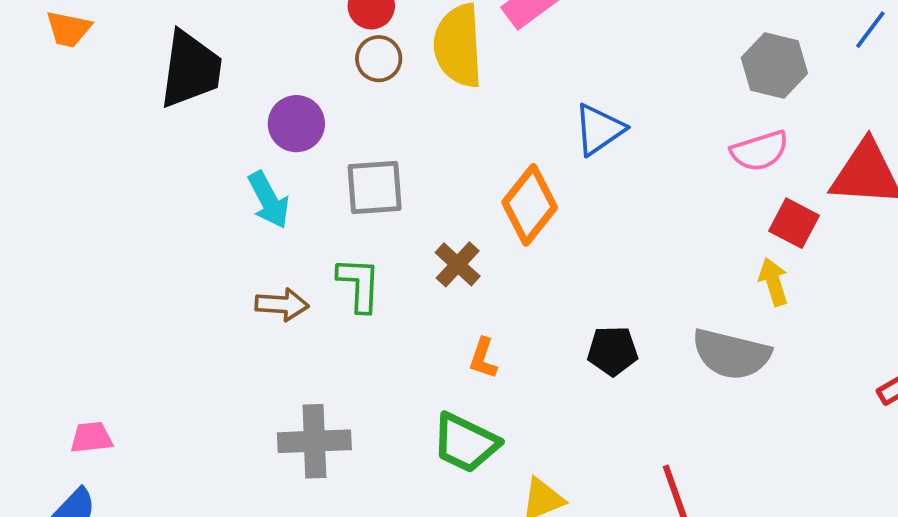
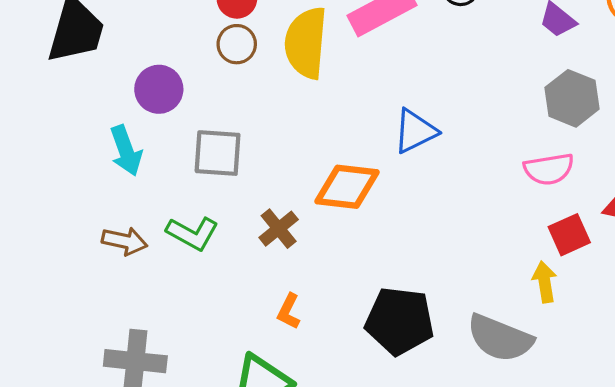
orange diamond: (530, 205) -> (347, 187), turned 50
red square: (794, 223) -> (569, 235), turned 30
green L-shape: (359, 284) -> (192, 233), turned 108
black pentagon: (613, 351) -> (400, 321), size x1.6

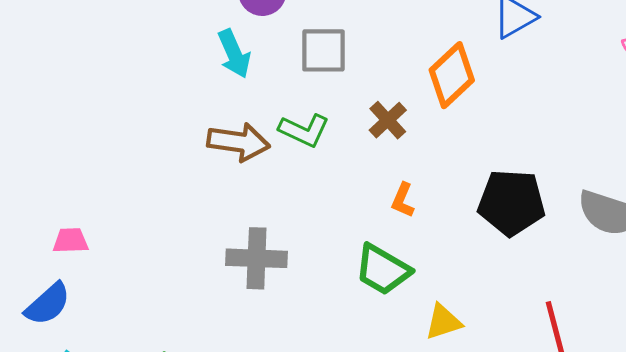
orange diamond: (347, 187) -> (452, 75), turned -46
brown arrow: (125, 241) -> (238, 142), size x1.4

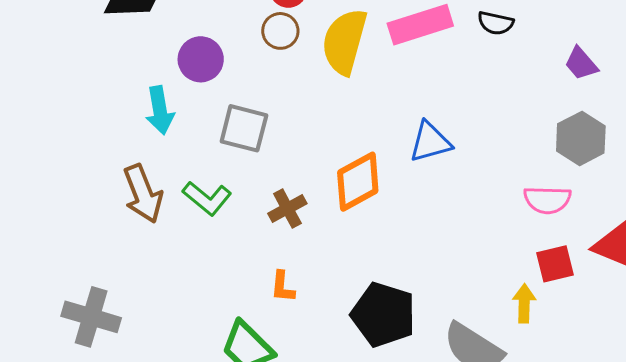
brown arrow: (238, 142) -> (143, 194), turned 46
orange L-shape: (403, 200) -> (283, 287), turned -32
gray cross: (257, 258) -> (91, 317), moved

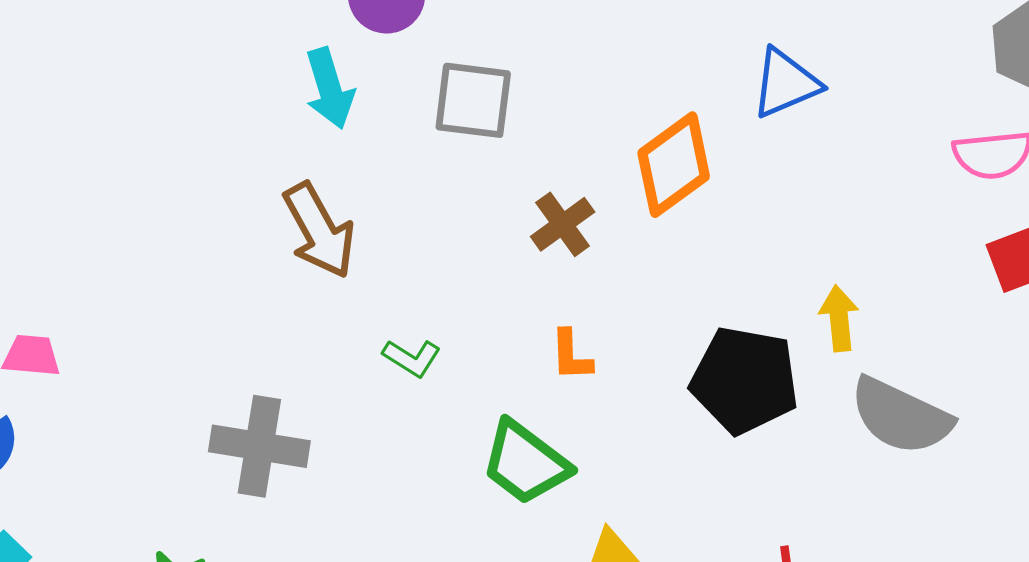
green L-shape: (207, 198) -> (412, 358), moved, size x0.7
yellow arrow: (524, 303) -> (839, 318), moved

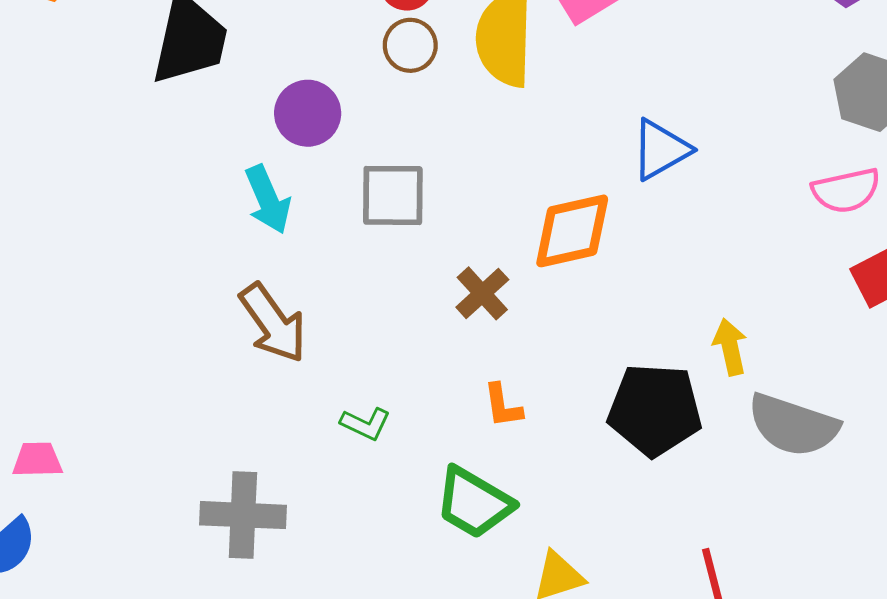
orange diamond: (674, 165) -> (572, 231), turned 30

